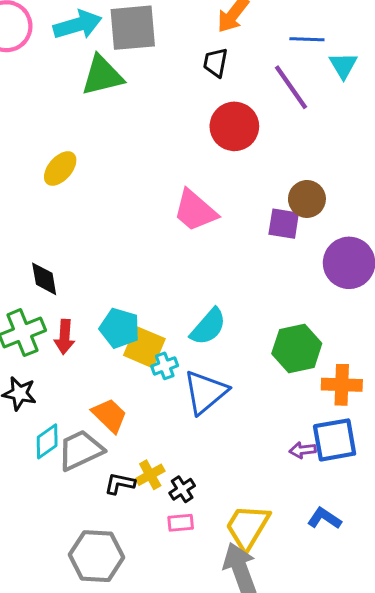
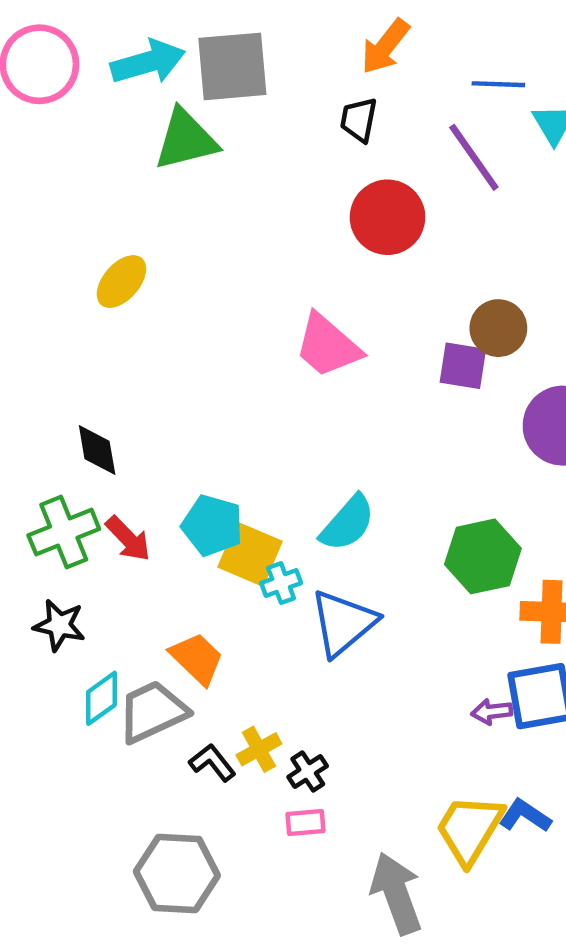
red arrow: (65, 337) -> (128, 539), turned -48
black L-shape: (120, 484) -> (212, 763), turned 40
yellow trapezoid: (247, 527) -> (470, 829), moved

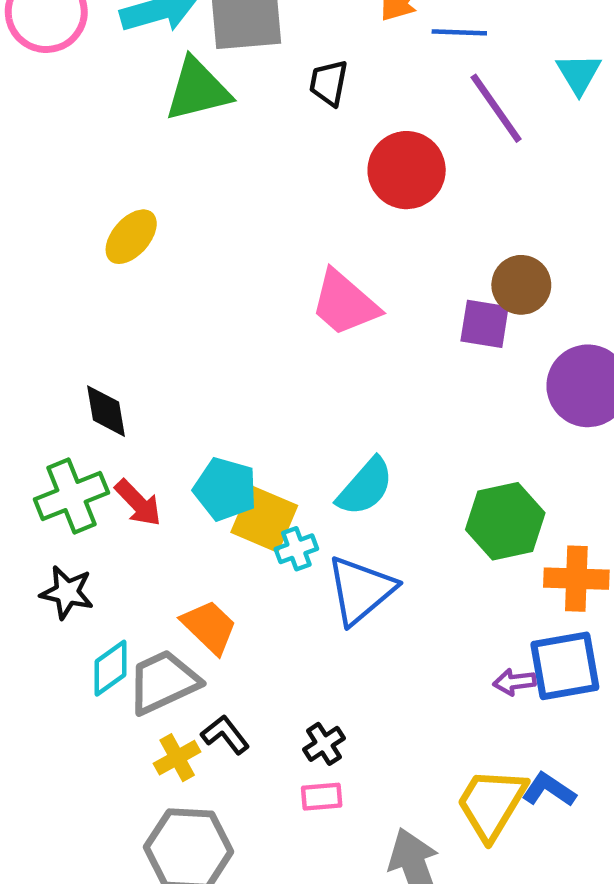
blue line: (498, 84) -> (459, 32), moved
black trapezoid: (359, 120) -> (329, 83), moved
yellow cross: (259, 749) -> (177, 758), moved

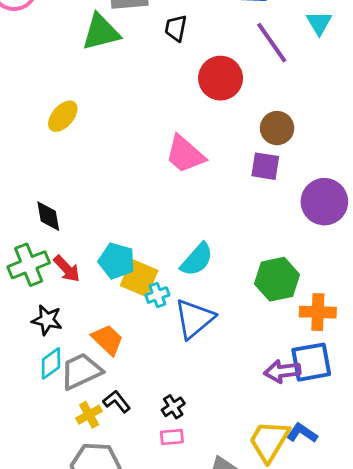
brown circle: (521, 285) -> (277, 128), moved
black star: (67, 592) -> (47, 320), moved
purple arrow: (514, 682) -> (282, 371), size x1.5

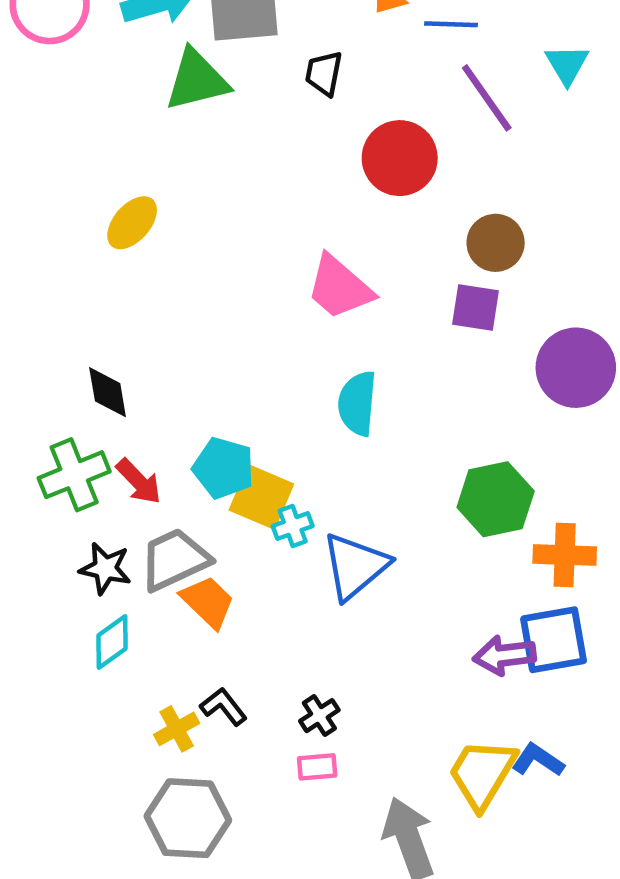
cyan semicircle: (197, 260) -> (357, 403), moved, turned 144
gray trapezoid: (81, 371) -> (174, 559), moved

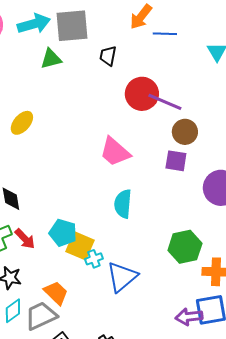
green triangle: (197, 80) -> (51, 59), size x0.7
purple line: (487, 98) -> (165, 102), moved, turned -32
gray trapezoid: (174, 559) -> (41, 316), moved

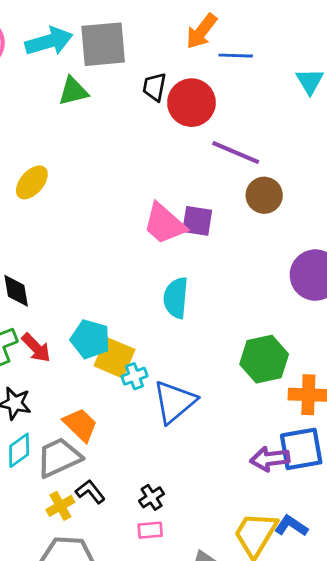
red circle: (142, 94) -> (191, 103), moved
purple square: (176, 161) -> (197, 221), moved

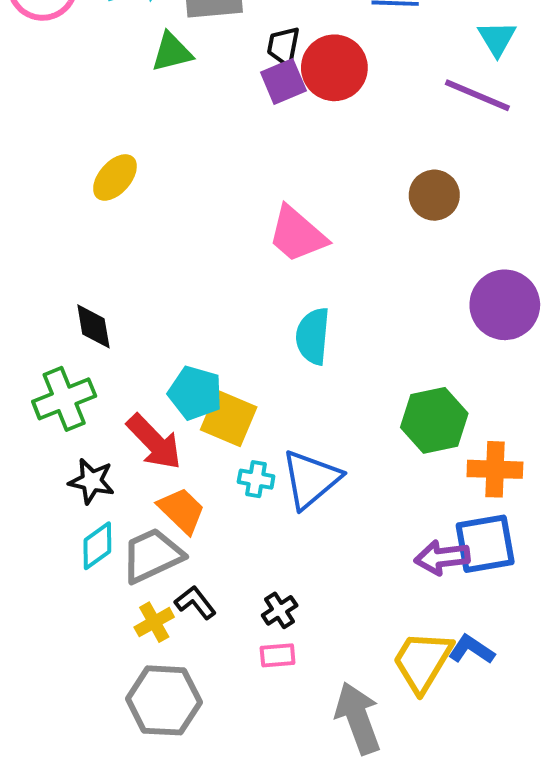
purple line: (236, 152) -> (477, 95), moved
purple square: (197, 221) -> (283, 82), moved, turned -32
red arrow: (36, 348) -> (154, 442), moved, size x1.4
cyan cross: (134, 376) -> (256, 479), moved, turned 30

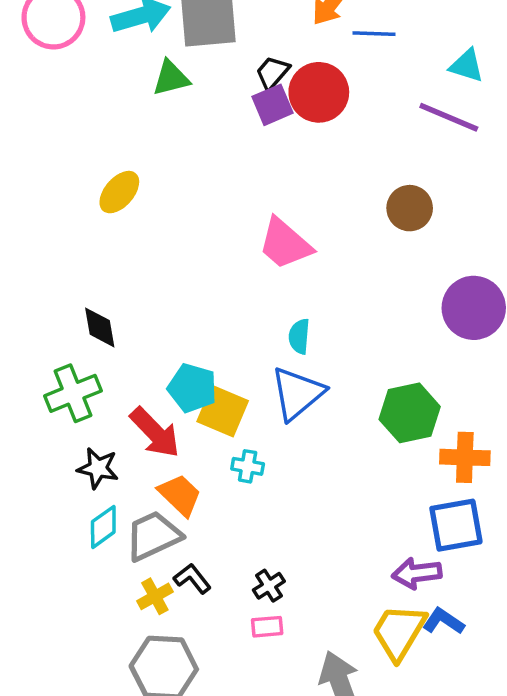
cyan triangle: (497, 38) -> (467, 66), turned -42
black trapezoid: (283, 46) -> (272, 73), turned 30
cyan semicircle: (313, 336) -> (299, 336), size x0.7
blue triangle: (311, 479) -> (297, 393), moved
purple arrow: (442, 557) -> (417, 573), moved

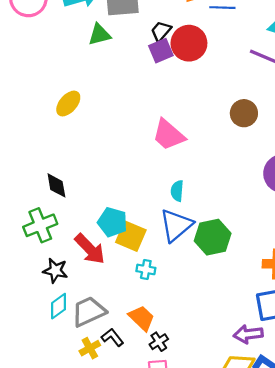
green hexagon: (410, 413) -> (213, 237), moved
orange trapezoid: (180, 495) -> (142, 318), moved

